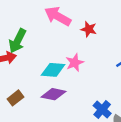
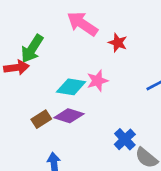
brown rectangle: (15, 98) -> (41, 119), moved

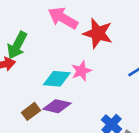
red star: (118, 43) -> (98, 33), size x1.6

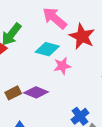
cyan diamond: (57, 79) -> (47, 49), moved

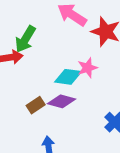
cyan diamond: (47, 49) -> (68, 77), moved

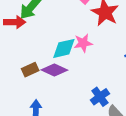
cyan diamond: (68, 77) -> (64, 48), turned -30

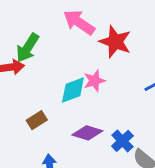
purple diamond: (54, 70) -> (87, 133), moved

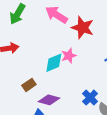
green arrow: (28, 48) -> (17, 14), moved
purple diamond: (87, 133) -> (49, 100), moved

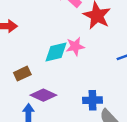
blue cross: (90, 98) -> (93, 100), turned 35

